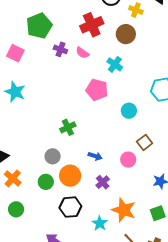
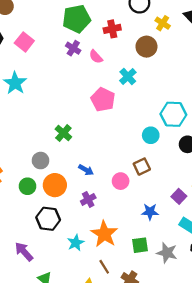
red cross: (92, 25) -> (112, 29), size x0.7
green pentagon: (39, 26) -> (77, 19), moved
cyan circle: (129, 111) -> (151, 135), moved
green cross: (68, 127) -> (63, 133), turned -35

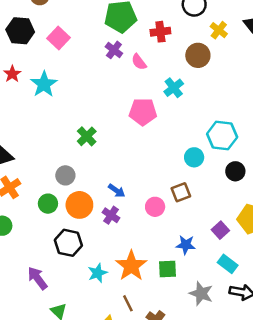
pink pentagon: (103, 100) -> (143, 112), turned -30
green cross: (63, 133) -> (87, 136), moved
purple cross: (88, 199) -> (111, 215), moved, turned -32
green square: (140, 245) -> (168, 269), moved

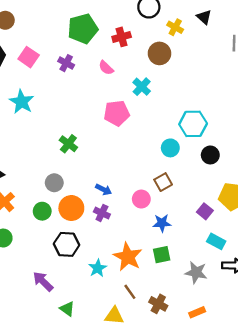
purple cross: (114, 50) -> (66, 63), moved
blue star: (186, 245) -> (162, 223), moved

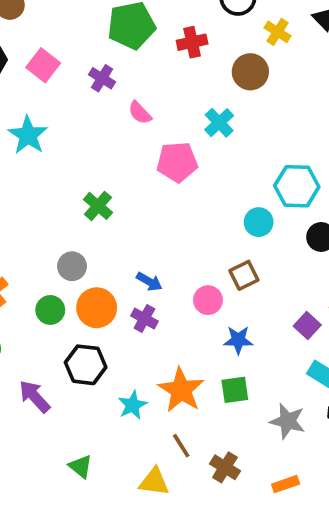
pink semicircle: (106, 68) -> (140, 113), moved
purple arrow: (43, 281) -> (35, 397), moved

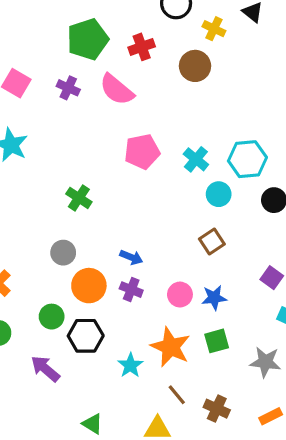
pink semicircle: (140, 113) -> (117, 90), moved, size x1.6
cyan cross: (219, 123) -> (196, 159), moved
pink circle: (208, 300) -> (180, 295), moved
green circle: (50, 310) -> (52, 317), moved

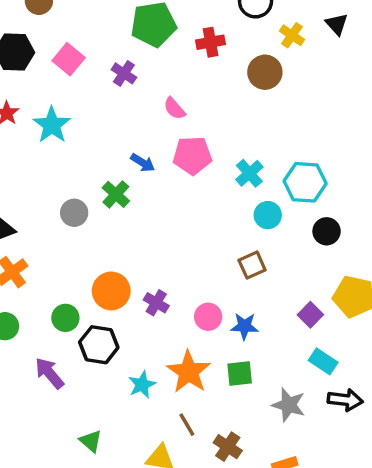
pink semicircle: (117, 90) -> (174, 108), moved, size x0.6
gray circle: (63, 253) -> (74, 213), moved
blue arrow: (131, 257) -> (143, 163), moved

